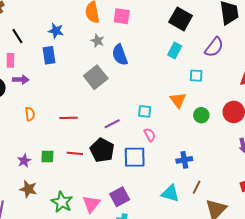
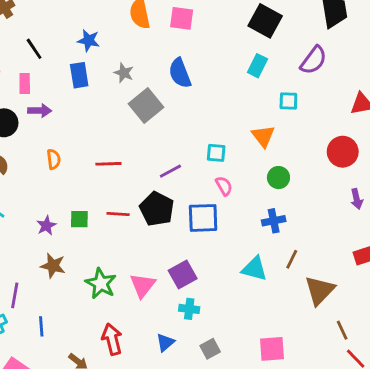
gray star: (98, 41) -> (124, 73), moved
green circle: (201, 115) -> (278, 178), moved

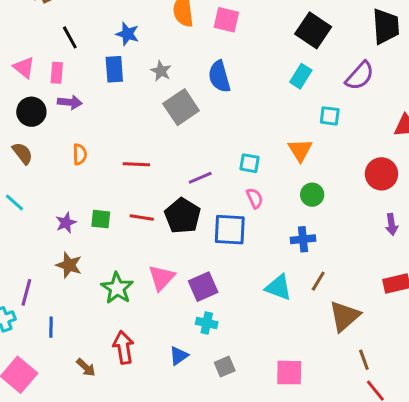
pink triangle: (143, 285) -> (162, 278), moved

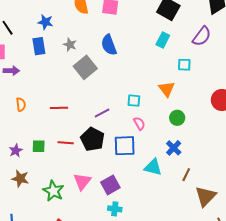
blue cross: (303, 239) -> (174, 148), turned -35
cyan triangle: (279, 287) -> (153, 167), moved

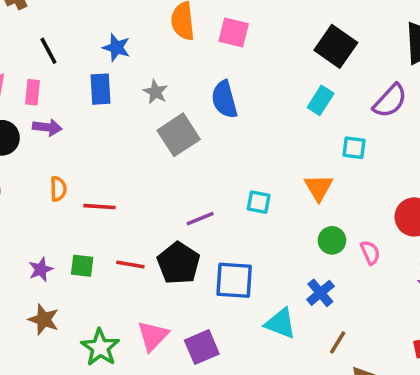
red line: (59, 108) -> (100, 207), moved
pink semicircle: (139, 123) -> (370, 252), moved

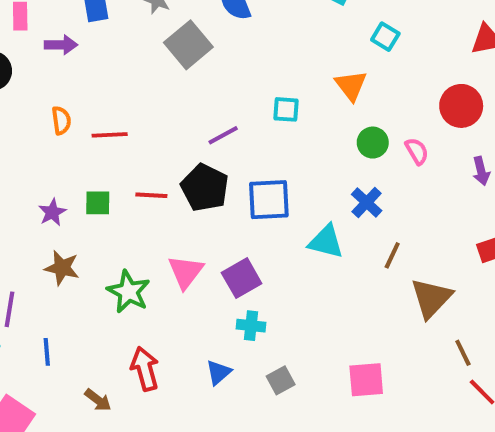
purple arrow: (47, 127) -> (61, 45), moved
cyan square: (354, 148) -> (385, 37), turned 30

